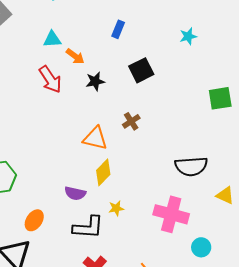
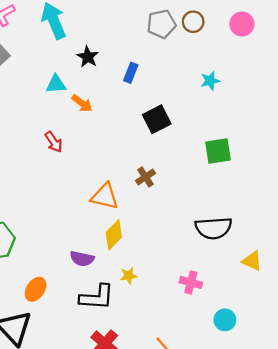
red arrow: (50, 79) -> (54, 142), moved, size x0.7
black star: (95, 81) -> (88, 57), moved, turned -30
green square: (220, 98) -> (218, 151), moved
pink cross: (171, 214) -> (191, 282), size x0.6

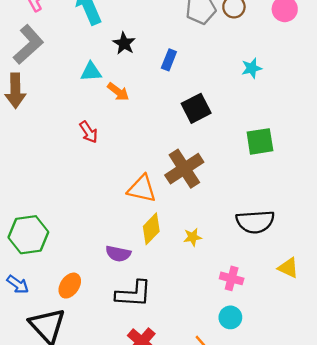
brown cross: (146, 177) -> (184, 169), size x1.8
yellow triangle: (252, 261) -> (288, 268), moved
yellow star: (129, 276) -> (193, 237), moved
cyan circle: (225, 320) -> (230, 317), moved

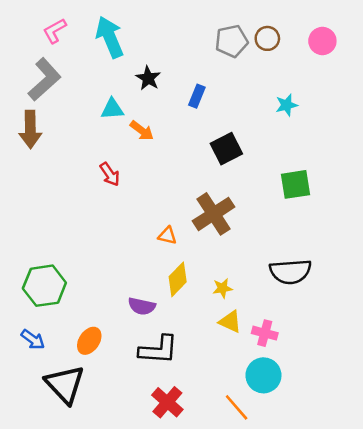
orange triangle: (142, 189) -> (167, 236), size x0.6
yellow triangle: (288, 268) -> (230, 322), moved
cyan circle: (230, 317) -> (263, 375), size x1.4

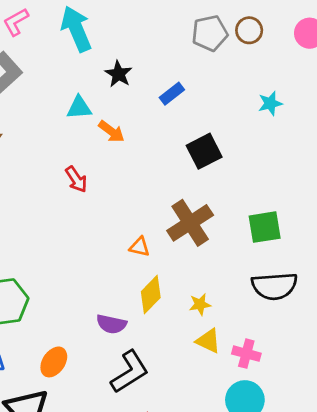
blue rectangle: (197, 96) -> (172, 94), turned 30
green square: (296, 184) -> (265, 227), moved
black L-shape: (158, 350) -> (130, 372), turned -36

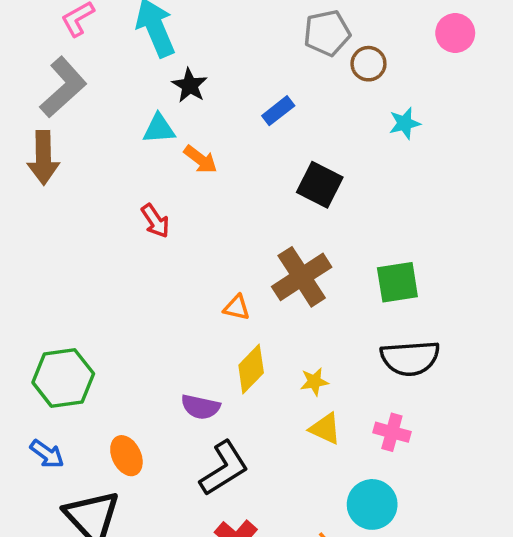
brown circle: (249, 30) -> (368, 64), moved
black star: (118, 74) -> (190, 85), moved
black square: (204, 151) -> (320, 185), turned -36
pink cross: (246, 354) -> (392, 432), moved
orange ellipse: (54, 362) -> (126, 456), turned -60

